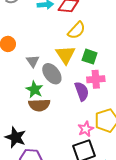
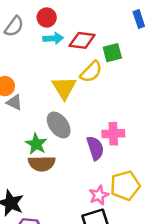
yellow triangle: (66, 55) -> (64, 88), moved
green square: (90, 57) -> (112, 53), moved, turned -35
gray triangle: (33, 61) -> (14, 102), moved, turned -32

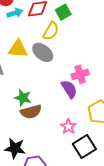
yellow triangle: (64, 88) -> (18, 49), moved, turned -40
gray ellipse: (59, 125) -> (43, 52), moved
pink star: (99, 195) -> (68, 127), moved

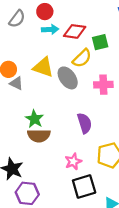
pink cross: (80, 74) -> (103, 85), moved

